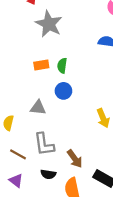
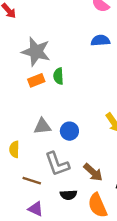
gray star: (49, 24) -> (36, 52), moved
blue circle: (63, 91) -> (69, 131), moved

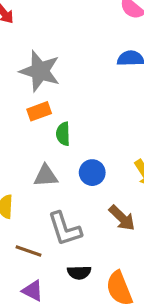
green semicircle: (58, 76) -> (63, 134), moved
blue circle: (69, 131) -> (92, 173), moved
brown arrow: (93, 172) -> (122, 218), moved

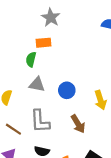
gray star: (40, 71) -> (51, 17), size x0.7
green semicircle: (63, 134) -> (31, 59), moved

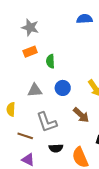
green semicircle: (31, 59) -> (50, 61), moved

